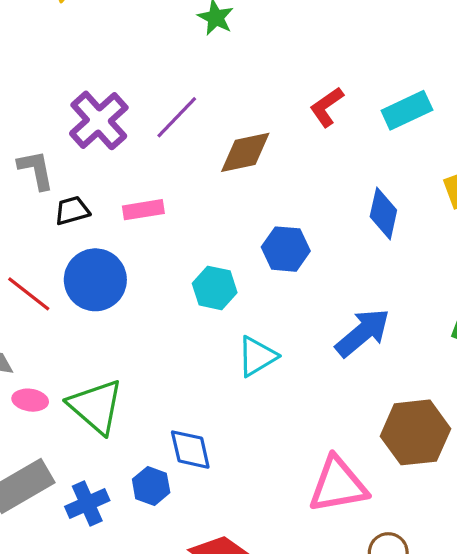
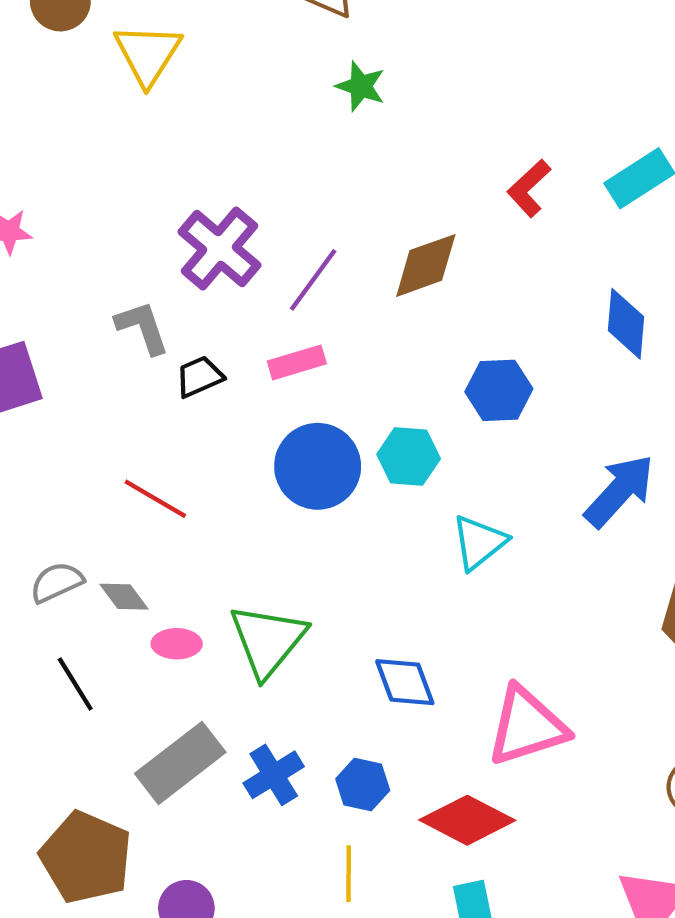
purple line: (177, 117) -> (313, 280), moved
blue circle: (95, 280) -> (318, 466), moved
green triangle: (96, 406) -> (268, 640), turned 36
pink triangle: (338, 485) -> (527, 726), moved
blue hexagon: (151, 486) -> (363, 785), moved

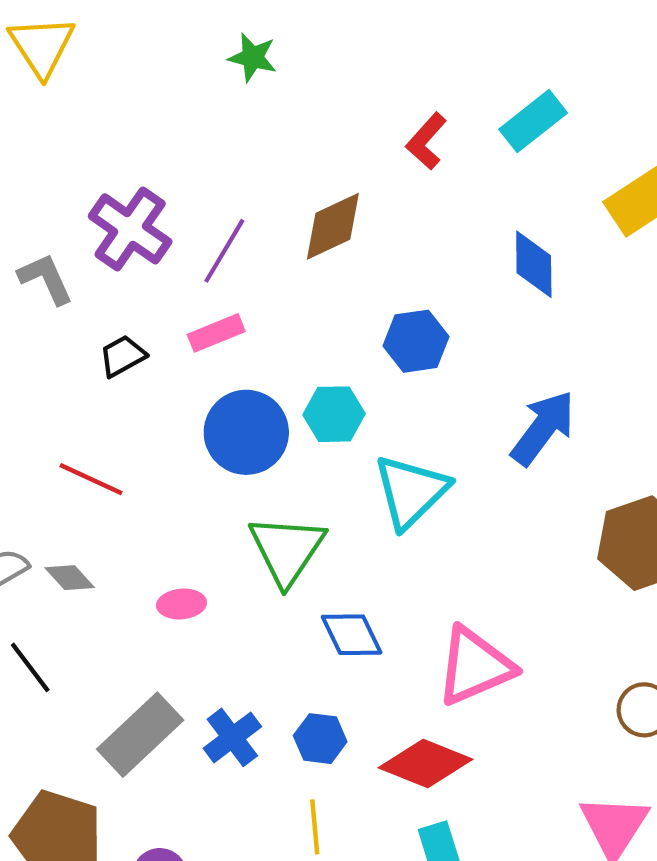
gray L-shape: (142, 327) -> (46, 279), moved
cyan triangle: (479, 542) -> (411, 491), size x1.4
green triangle: (268, 640) -> (287, 550), moved
pink ellipse: (177, 644) -> (182, 604), moved

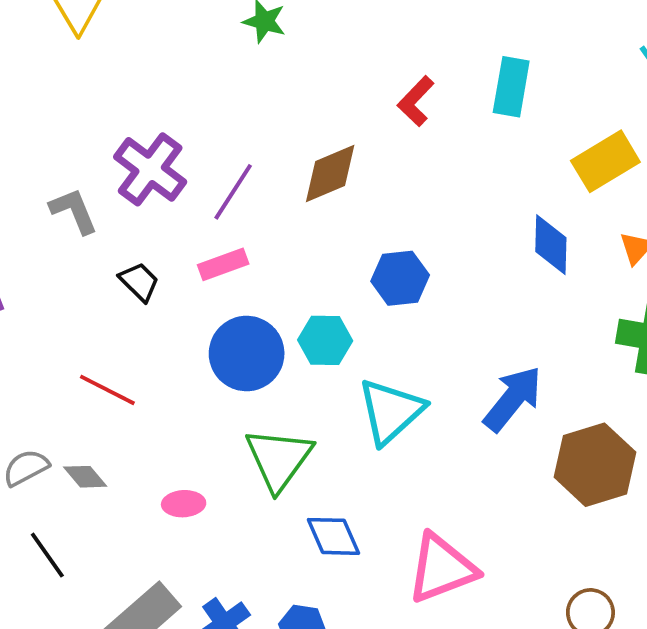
cyan rectangle: (533, 121) -> (511, 87), turned -44
blue diamond: (534, 264) -> (551, 245), moved
black trapezoid: (123, 356) -> (139, 282), turned 72
blue arrow: (543, 428) -> (513, 399), moved

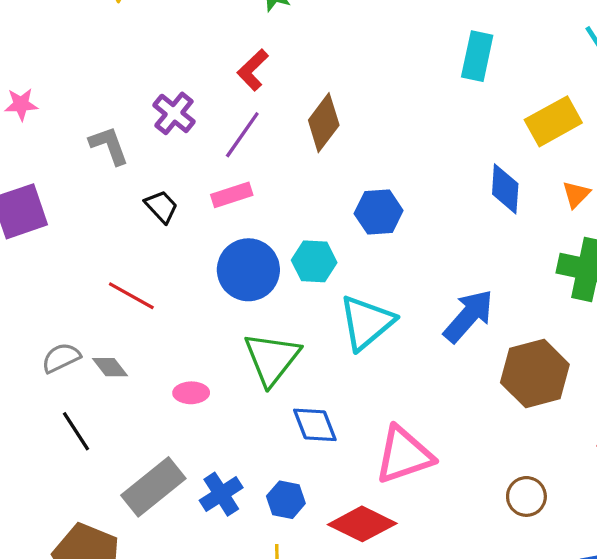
red L-shape: (416, 101) -> (253, 70), moved
purple cross: (150, 169) -> (174, 113), size x0.7
brown diamond: (330, 174) -> (324, 123), turned -32

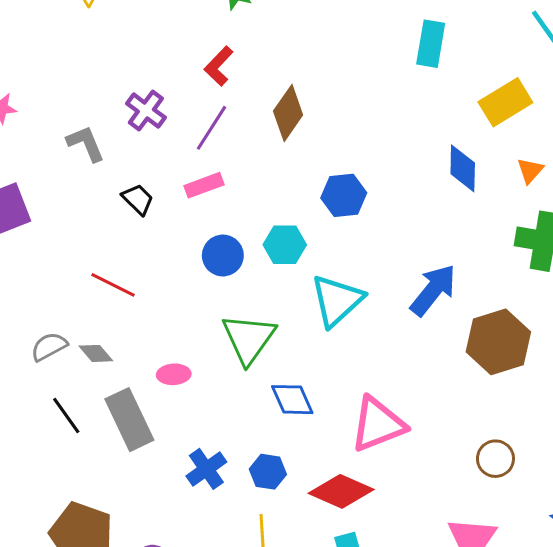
blue circle: (248, 270) -> (223, 255), size x0.7
gray rectangle: (153, 487) -> (129, 420), moved, turned -74

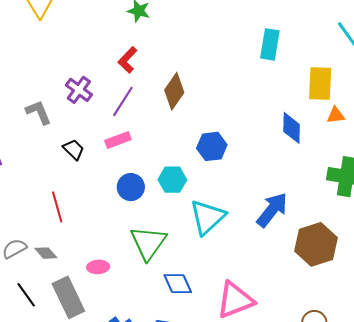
yellow rectangle: (505, 102) -> (320, 84), turned -56
orange triangle: (530, 171) -> (336, 115), moved, turned 42
red line: (113, 285) -> (57, 207), turned 48

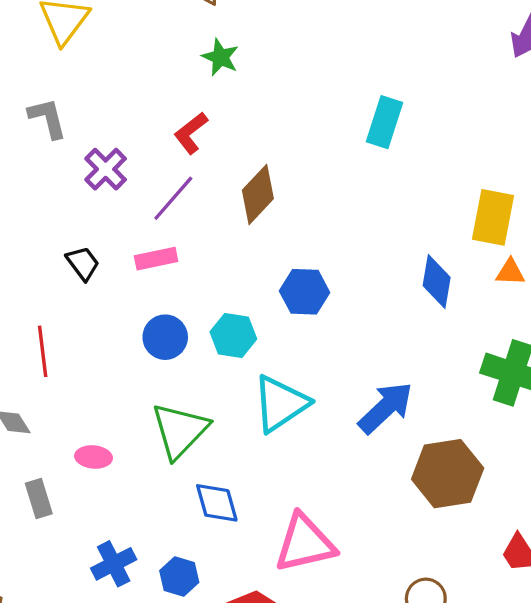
cyan rectangle: (270, 44) -> (385, 122), moved
gray L-shape: (39, 112) -> (48, 118), moved
gray rectangle: (68, 297) -> (39, 499), size x0.6

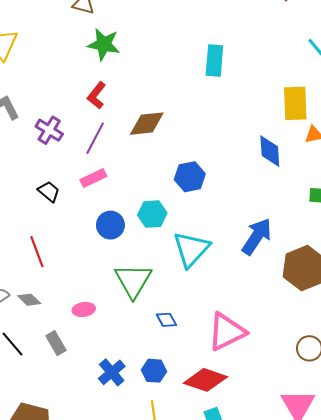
green star: (220, 57) -> (104, 44), size x1.4
brown diamond: (258, 194) -> (147, 124), turned 54
blue diamond: (217, 503) -> (166, 320), size x0.7

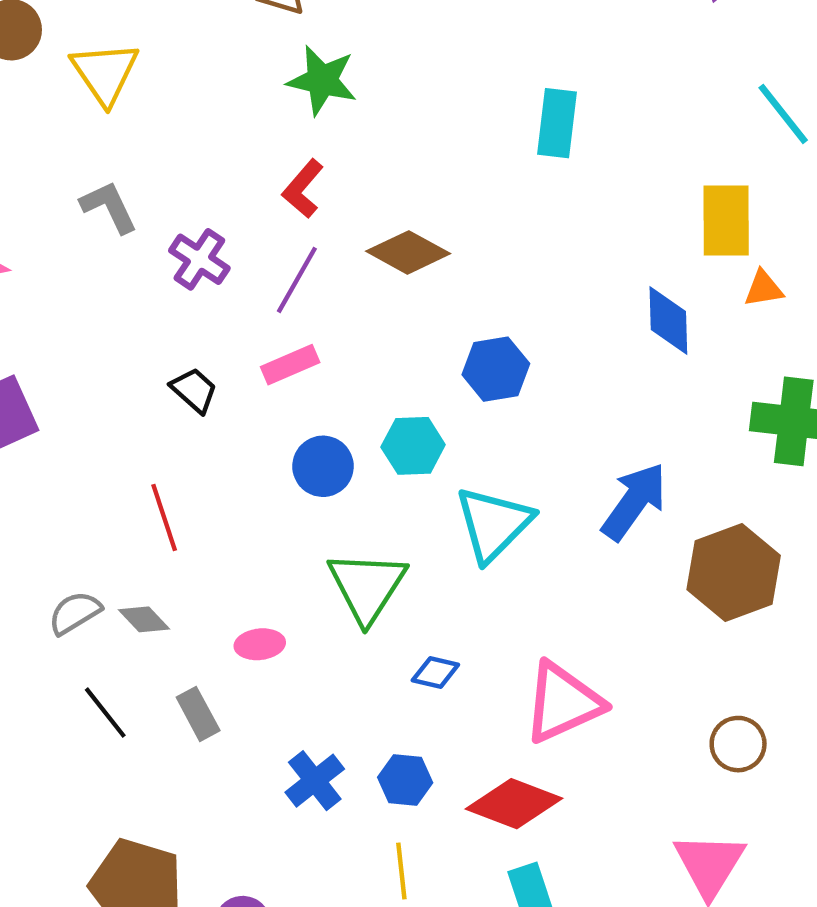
brown diamond: (147, 124) -> (408, 252), turned 33
blue diamond: (166, 320) -> (435, 672), turned -50

